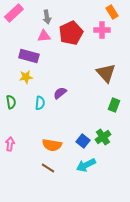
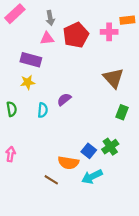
orange rectangle: (112, 12) -> (127, 20), moved, turned -64
orange semicircle: (52, 145) -> (68, 163), moved

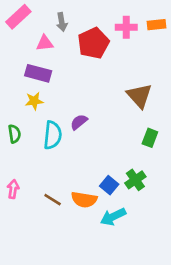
pink cross: (109, 32) -> (126, 27), moved
pink triangle: (47, 38) -> (45, 43), moved
cyan semicircle: (43, 110) -> (53, 135), size x1.5
brown line: (51, 180) -> (53, 200), moved

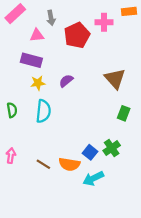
orange rectangle: (156, 25) -> (129, 11), moved
yellow star: (34, 101) -> (38, 83), moved
purple semicircle: (79, 122) -> (66, 81), moved

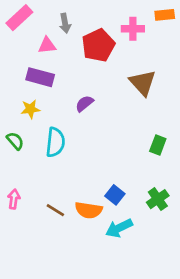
brown triangle: (115, 79) -> (143, 83), moved
yellow star: (38, 83) -> (30, 109), moved
green semicircle: (12, 110) -> (15, 141), turned -32
green cross: (112, 148) -> (158, 199), moved

